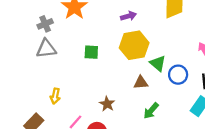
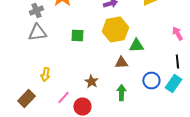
green triangle: (158, 63) -> (136, 46), turned -42
blue circle: (178, 75) -> (151, 80), moved
green arrow: (151, 111) -> (121, 92), moved, turned 140

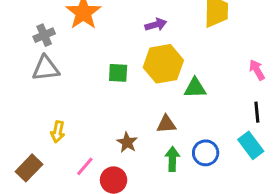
green square: (77, 36) -> (118, 73), moved
brown triangle: (121, 62) -> (166, 124), moved
blue circle: (151, 80) -> (206, 153), moved
cyan rectangle: (173, 84) -> (251, 145), turned -72

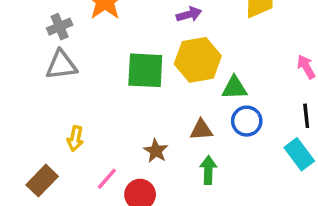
green square: (118, 73) -> (145, 70), size x1.6
blue circle: (206, 153) -> (247, 121), moved

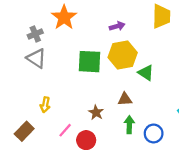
gray triangle: (61, 65) -> (36, 58), turned 40
green triangle: (234, 88) -> (146, 73), turned 35
blue circle: (247, 121) -> (154, 133), moved

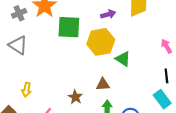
purple arrow: (117, 26) -> (108, 14), moved
gray cross: (35, 34) -> (19, 13), moved
green square: (89, 62) -> (69, 27), moved

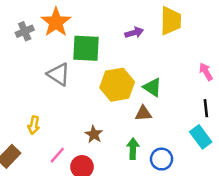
yellow hexagon: (101, 42) -> (117, 85), moved
gray triangle: (18, 45) -> (59, 74), moved
brown triangle: (103, 84) -> (143, 113), moved

